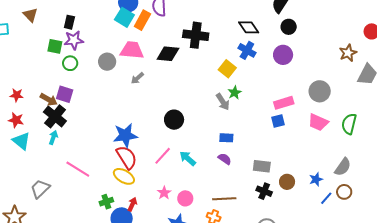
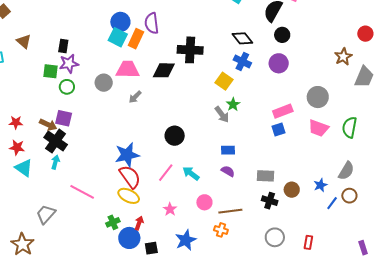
pink circle: (185, 198) -> (204, 202), moved

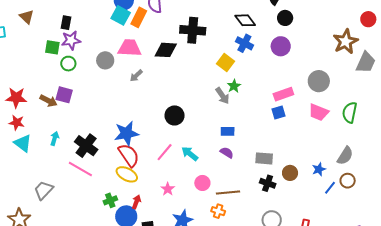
brown star: (343, 57) -> (346, 42), size x1.4
red star: (16, 122) -> (16, 98), size x1.5
black cross: (56, 141) -> (86, 146), moved

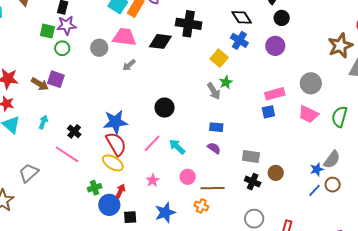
black cross: (86, 146) -> (74, 131), size x0.6
blue star: (319, 169) -> (317, 169), moved

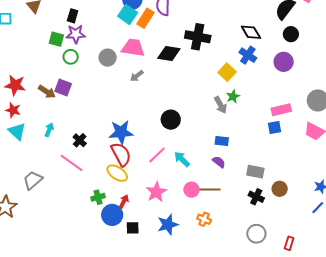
pink star: (153, 180) -> (156, 192), size x1.5
brown line: (213, 188) -> (208, 189), moved

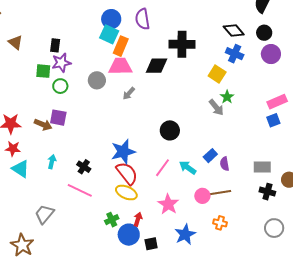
orange rectangle: (145, 18) -> (121, 46), moved
black circle: (291, 34) -> (264, 33), moved
blue rectangle: (222, 141) -> (210, 156), moved, turned -40
purple semicircle: (219, 162) -> (225, 164), turned -128

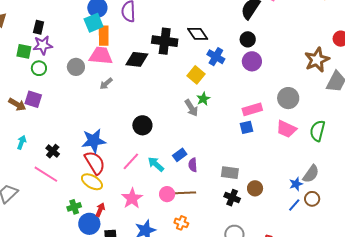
black diamond: (234, 31) -> (198, 34), moved
cyan square: (109, 34) -> (94, 23), turned 36
orange rectangle: (121, 46) -> (104, 36), turned -30

